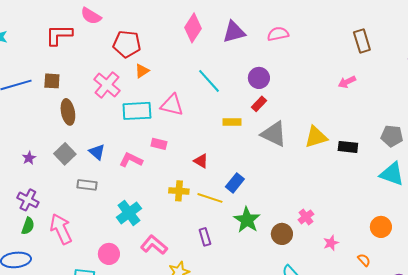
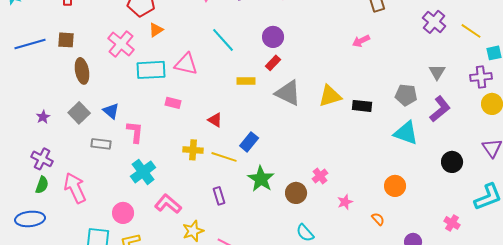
pink L-shape: (131, 160) -> (135, 132), moved, turned 70

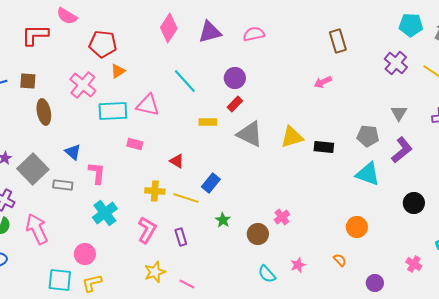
gray square: (79, 113) -> (33, 169), moved, size x1.4
green star: (261, 179) -> (223, 220), size x0.6
pink star: (345, 202) -> (298, 265), moved
pink L-shape: (168, 204) -> (147, 230), moved, turned 80

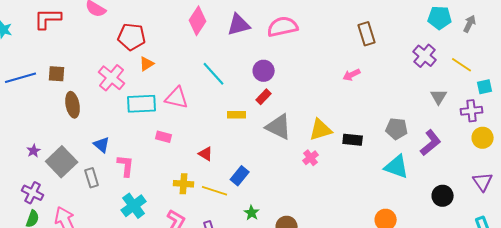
pink semicircle: (254, 34) -> (283, 27), size x1.4
red L-shape: (35, 35) -> (48, 19), moved
gray triangle: (399, 113) -> (439, 97), moved
gray rectangle: (63, 185) -> (92, 178), turned 66
pink cross: (282, 217) -> (311, 158), moved

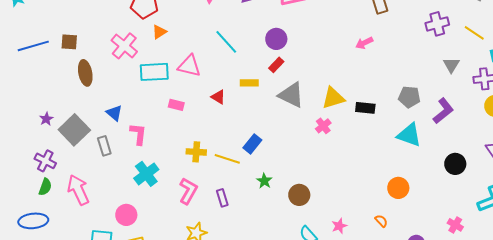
purple cross: (425, 56) -> (437, 24), turned 35
red triangle: (206, 154) -> (218, 97), moved

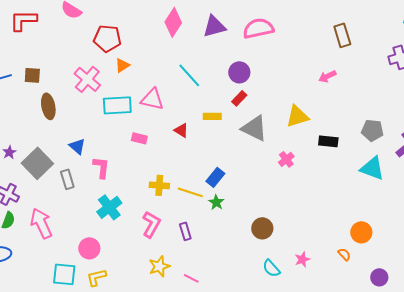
yellow triangle: (333, 98) -> (297, 116), moved
green star: (264, 181) -> (216, 202), moved
orange circle: (398, 188) -> (361, 232), moved

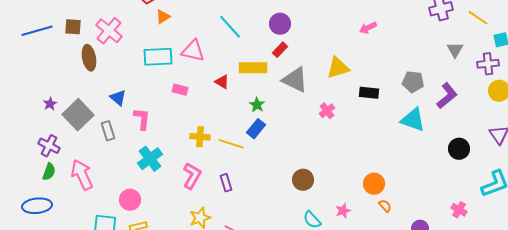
pink cross: (87, 79) -> (109, 31), moved
yellow rectangle: (212, 116) -> (253, 68), size x1.5
green star: (216, 202) -> (257, 105), moved
orange circle: (361, 232) -> (374, 184), moved

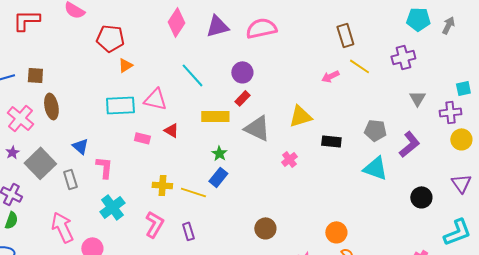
yellow line: (478, 18) -> (359, 66), moved
pink cross: (109, 31) -> (20, 118), moved
red triangle: (222, 82) -> (171, 130), moved
pink arrow: (82, 175) -> (62, 227), moved

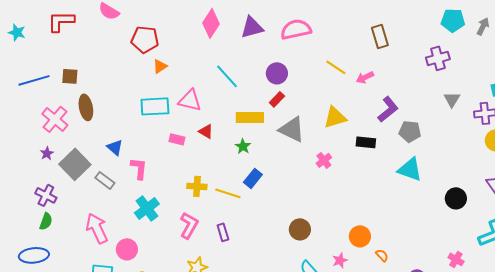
yellow line: (359, 66) -> (336, 67), moved
purple L-shape: (409, 144) -> (388, 109), moved
green star: (219, 153) -> (243, 146), moved
gray rectangle: (70, 179) -> (105, 180), turned -36
orange circle: (336, 232) -> (360, 236), moved

